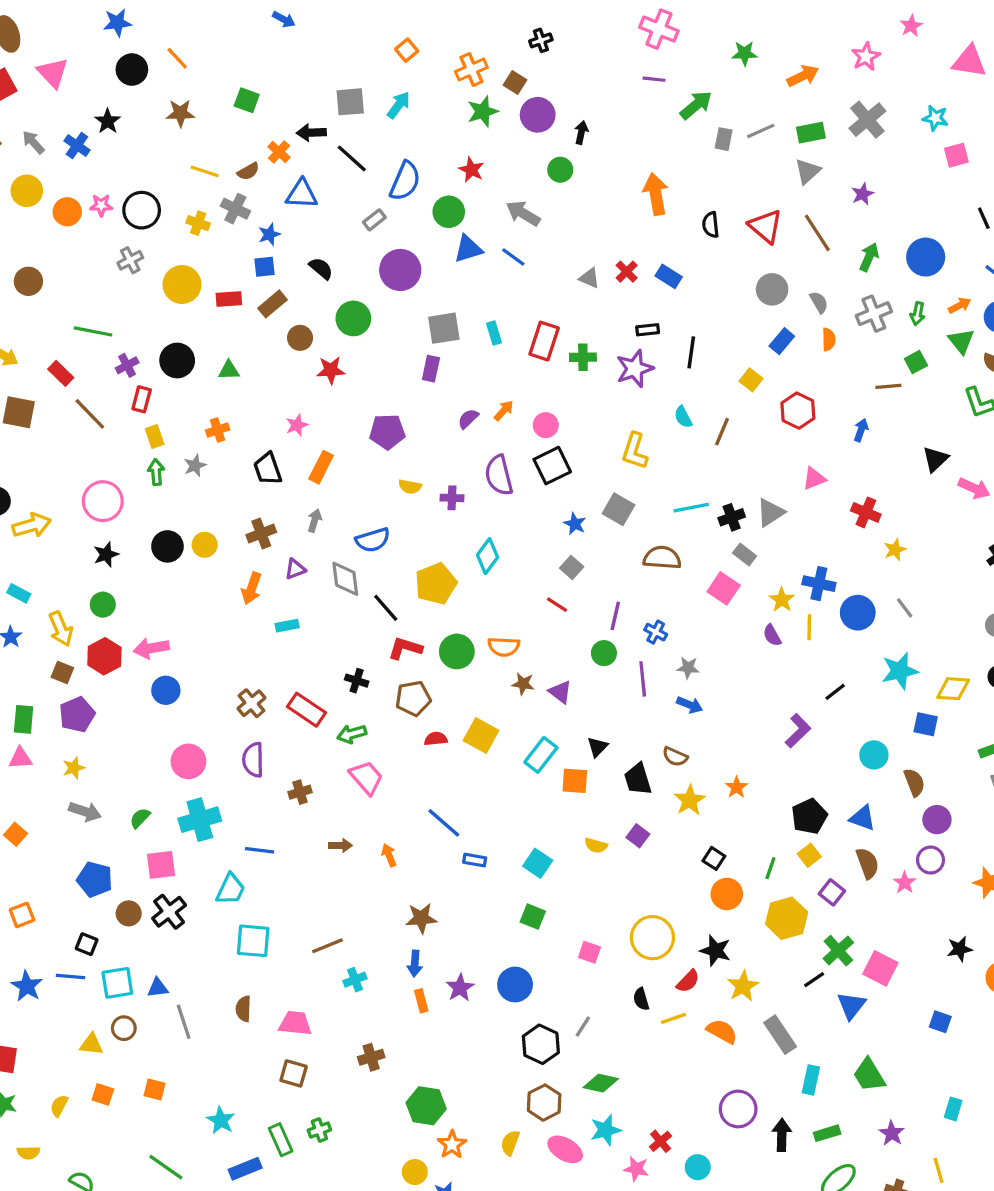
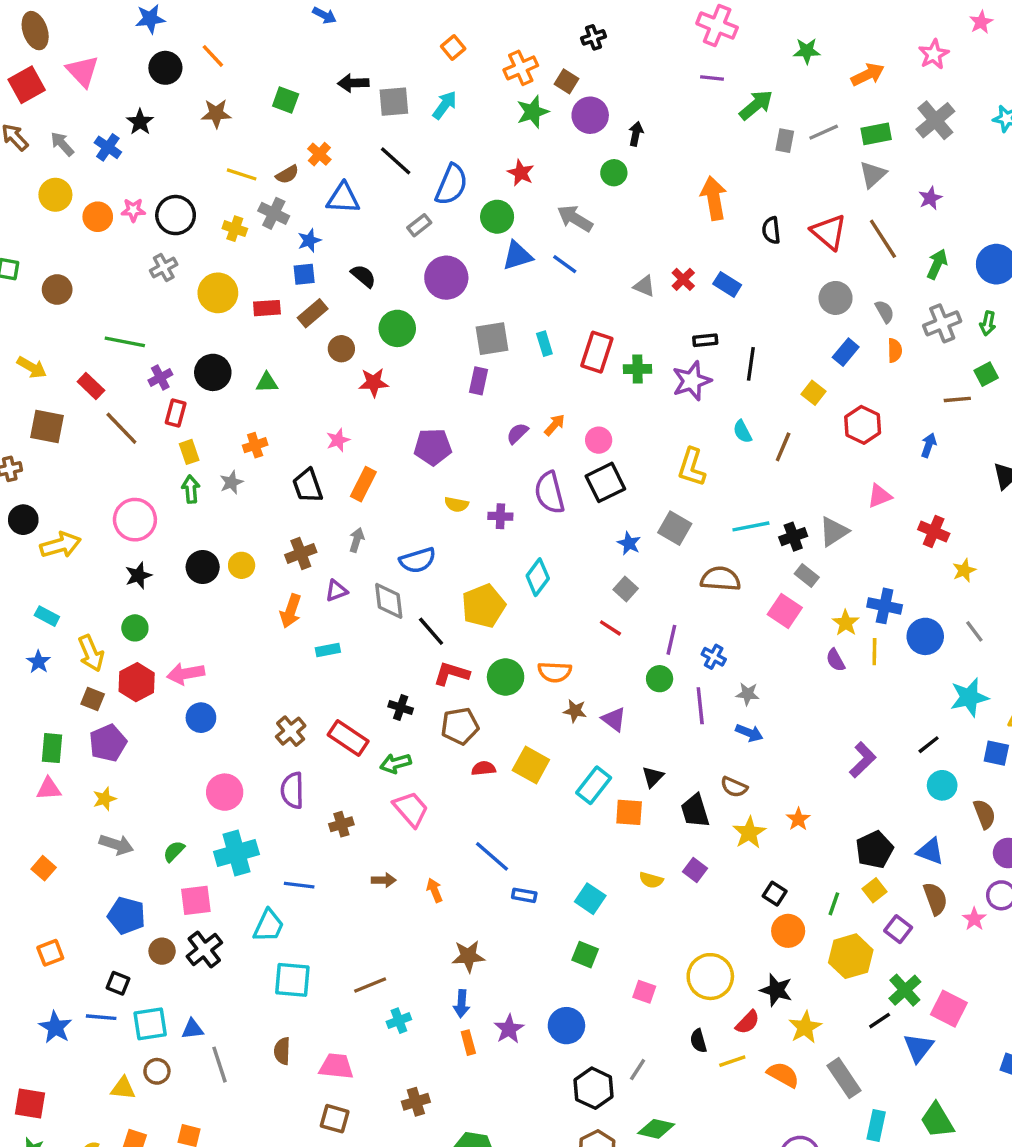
black arrow: (311, 133) -> (353, 83), moved
black line: (835, 692) -> (929, 745), moved

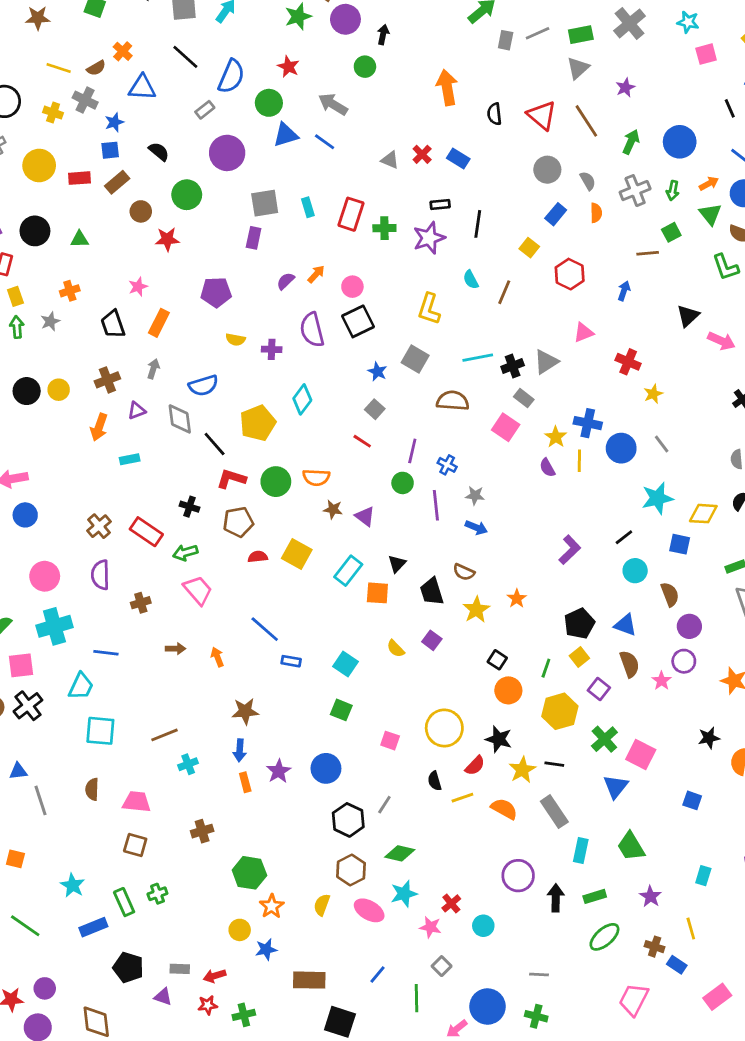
yellow semicircle: (651, 880) -> (396, 649), turned 30
black line: (880, 1021) -> (554, 764), moved, turned 42

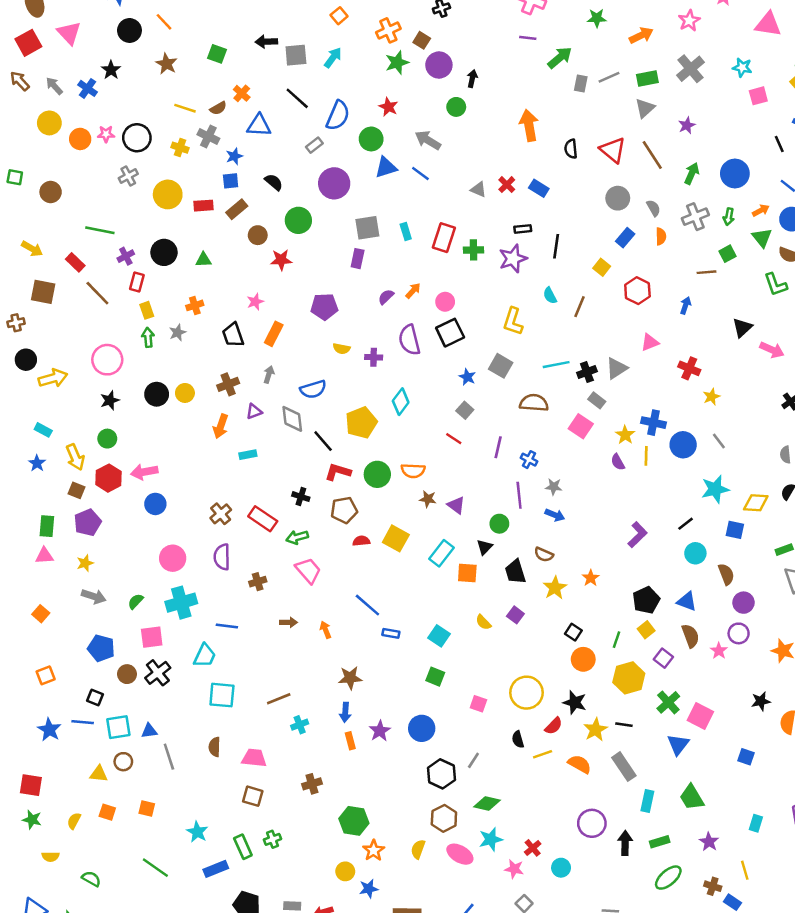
brown star: (38, 18) -> (166, 64), turned 30
green circle: (403, 483) -> (499, 524), moved

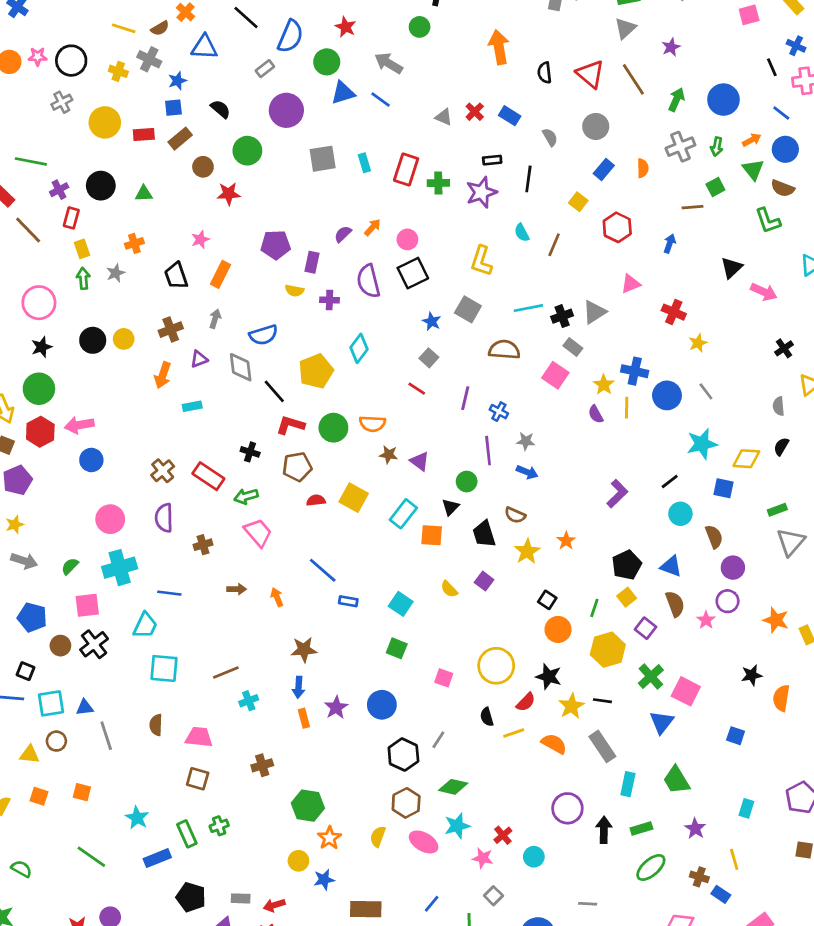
gray semicircle: (653, 208) -> (550, 137), moved
purple rectangle: (358, 259) -> (312, 262), moved
green circle: (107, 439) -> (39, 389), size x1.5

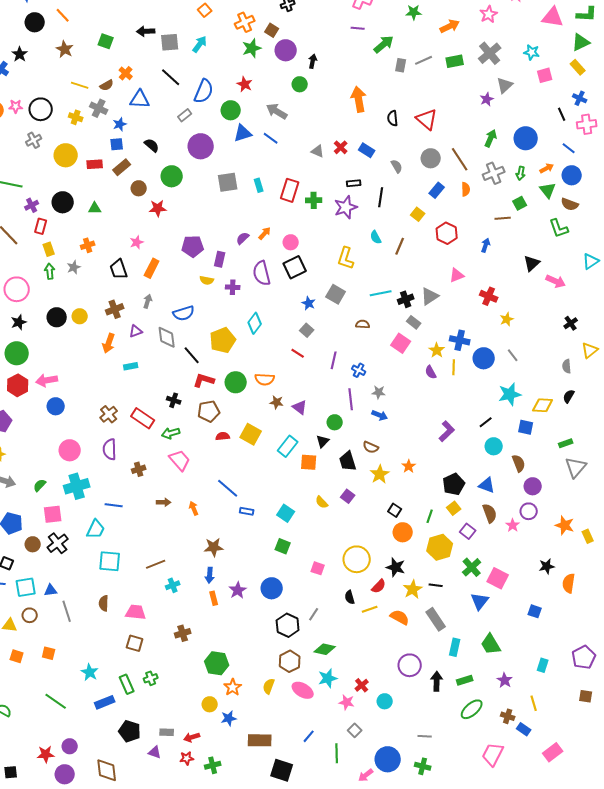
gray triangle: (625, 28) -> (505, 85), moved
brown line: (633, 79) -> (460, 159), moved
brown semicircle: (504, 350) -> (363, 324), size x0.6

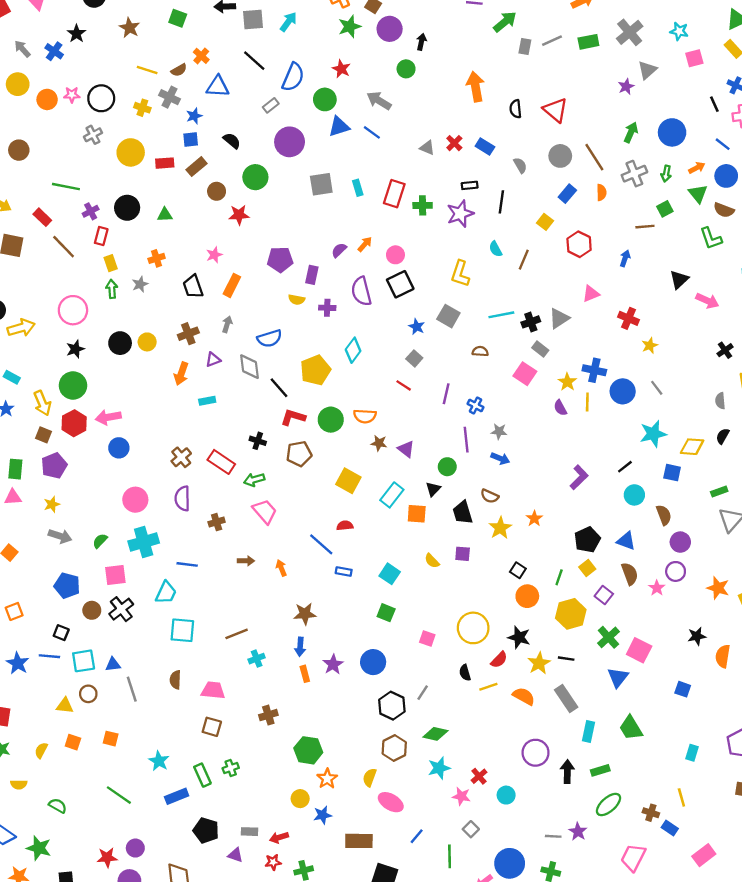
red semicircle: (223, 436) -> (345, 526), moved
purple square: (348, 496) -> (463, 554), turned -32
purple star: (505, 680) -> (578, 832), moved
pink ellipse: (303, 690) -> (391, 802), moved

